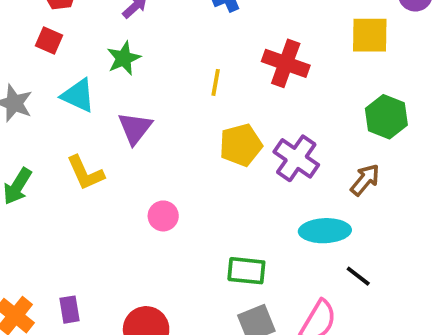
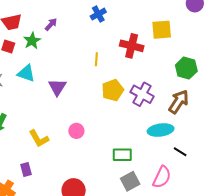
yellow square: (370, 35) -> (162, 30), moved
green star: (124, 58) -> (32, 41), moved
yellow L-shape: (85, 173) -> (39, 139), moved
brown arrow: (365, 180) -> (179, 102), size x1.4
purple rectangle: (69, 310) -> (26, 170), moved

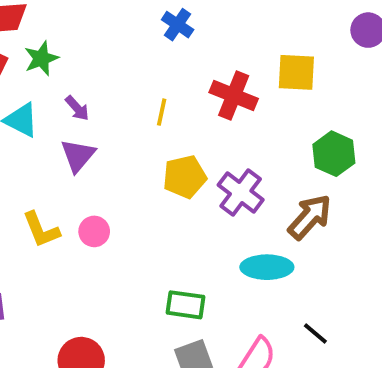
blue cross: (98, 14) -> (178, 25), turned -35
purple arrow: (51, 24) -> (77, 108), moved, turned 88
pink circle: (76, 131) -> (94, 231), moved
yellow L-shape: (39, 139) -> (41, 230), moved
black line: (180, 152) -> (315, 334), moved

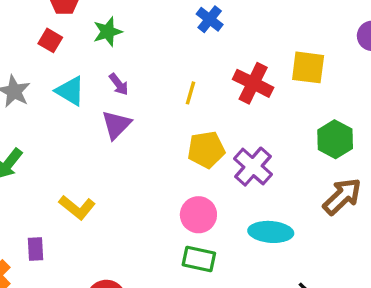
green star: (41, 58) -> (108, 32), moved
brown arrow: (310, 217) -> (342, 196), moved
yellow L-shape: (41, 230) -> (77, 207), moved, turned -33
pink circle: (94, 231) -> (198, 215), moved, size x1.4

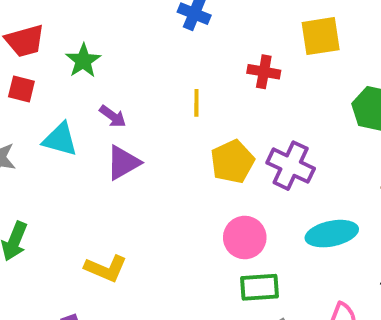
red cross: (253, 83) -> (264, 72), size x0.7
purple triangle: (116, 125) -> (123, 163), turned 32

